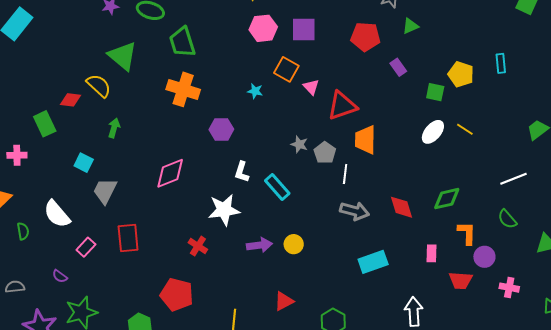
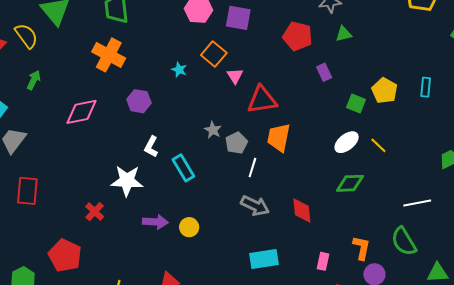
pink diamond: (170, 173) -> (81, 112), moved
green diamond: (447, 199) -> (350, 183), moved
green semicircle: (507, 219) -> (404, 241), size x1.4

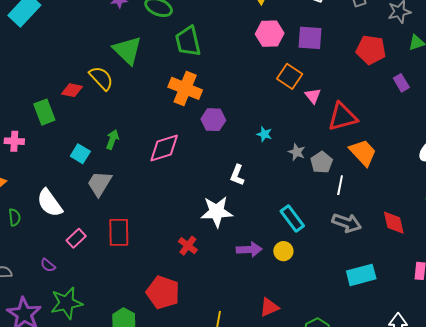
cyan star: (179, 70) -> (264, 134), moved
green arrow: (34, 80) -> (112, 140), moved
purple hexagon: (139, 101) -> (213, 120), moved
orange trapezoid: (279, 138) -> (363, 153), turned 132
cyan rectangle: (183, 168) -> (292, 218), moved

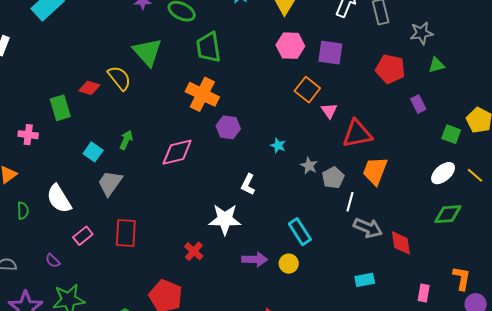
orange trapezoid: (363, 153) -> (375, 171), turned -120
gray arrow: (347, 223) -> (368, 228), moved
cyan rectangle: (361, 275) -> (365, 280), moved, size x0.7

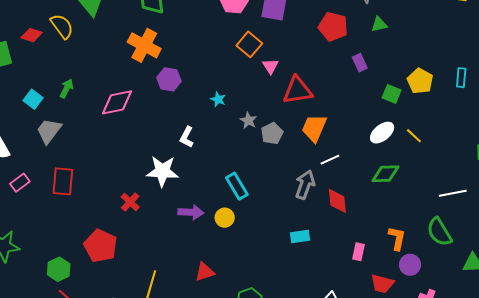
white line: (350, 202) -> (330, 160), moved, turned 48
gray arrow: (368, 228) -> (305, 185), turned -96

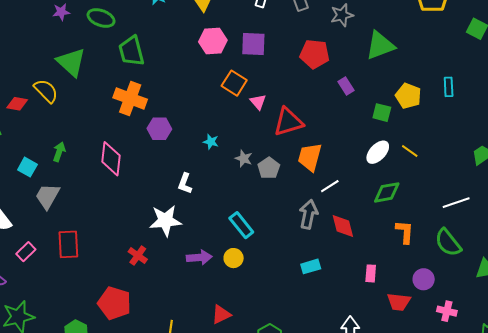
green triangle: (379, 24) -> (380, 45), moved, size x1.8
pink diamond: (117, 102) -> (111, 159), turned -64
orange L-shape: (397, 238) -> (405, 232), moved

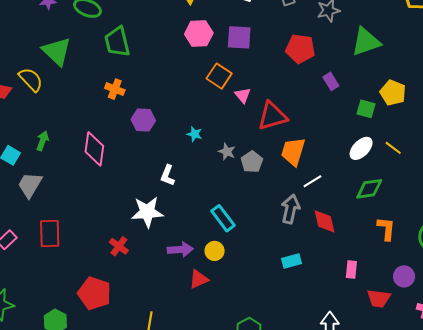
orange cross: (130, 99) -> (115, 89), size x0.6
red triangle: (221, 315) -> (199, 279), moved

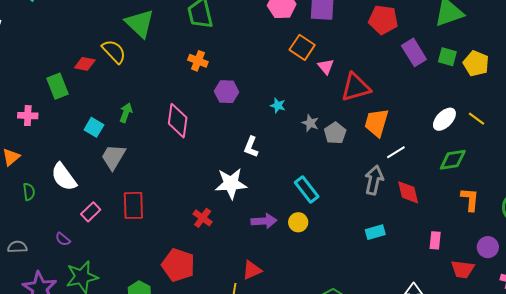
purple rectangle: (331, 81) -> (414, 52), size x1.5
green square: (366, 109) -> (447, 57), moved
red triangle: (199, 279) -> (252, 270), moved

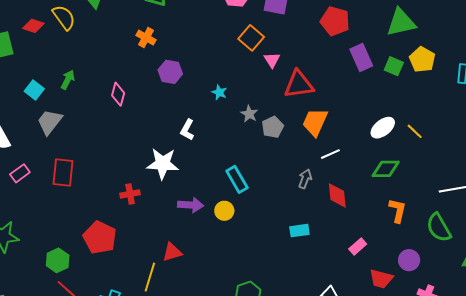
yellow pentagon: (476, 63) -> (422, 60), moved
pink diamond: (178, 121) -> (118, 94), size x0.7
gray arrow: (374, 180) -> (305, 179), size x0.7
red cross: (203, 218) -> (130, 194), turned 36
pink rectangle: (435, 240) -> (358, 247), turned 36

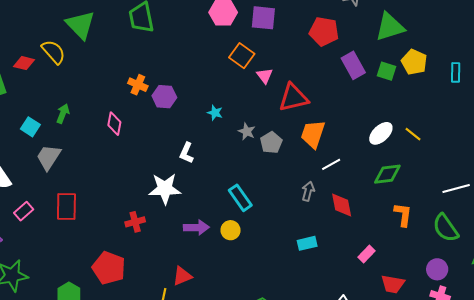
orange cross: (146, 38) -> (138, 85), moved
purple circle: (409, 260) -> (437, 269), moved

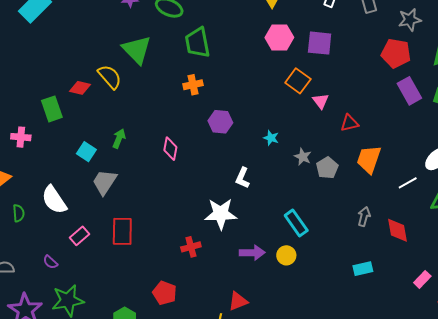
red pentagon: (324, 31) -> (396, 53), moved
orange cross: (138, 85) -> (193, 85), moved, turned -36
red triangle: (293, 98) -> (350, 123), size x0.6
white line: (331, 164) -> (408, 183), moved
red pentagon: (109, 268) -> (165, 293), size x0.7

